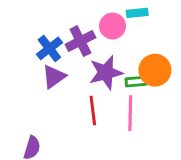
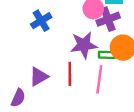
purple cross: (80, 41) -> (108, 19), moved
purple triangle: (54, 77) -> (39, 77), moved

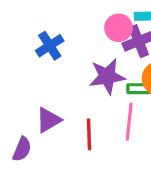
red line: (70, 74) -> (89, 134), moved

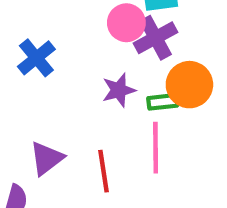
purple star: (107, 76) -> (119, 90), size x0.7

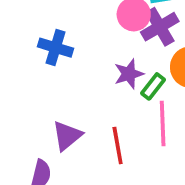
blue cross: (36, 58) -> (55, 48), turned -32
green rectangle: (163, 102) -> (153, 86), moved, turned -44

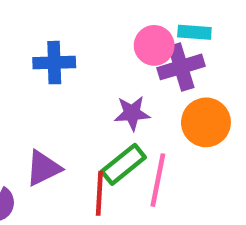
blue cross: (55, 48) -> (54, 63), turned -32
green rectangle: (153, 86) -> (123, 164), moved, size x1.4

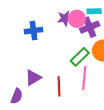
purple star: (132, 113) -> (65, 18), moved
green rectangle: (123, 164) -> (80, 57), moved

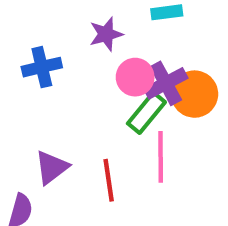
pink circle: (77, 19) -> (135, 77), moved
purple cross: (90, 27) -> (166, 83), moved

